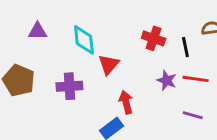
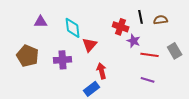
black line: (185, 47) -> (141, 17), moved
purple star: (167, 80) -> (134, 41), moved

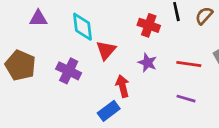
brown semicircle: (161, 20) -> (204, 16), turned -40
purple star: (134, 41) -> (147, 63), moved
purple cross: (63, 60) -> (69, 71), turned 30

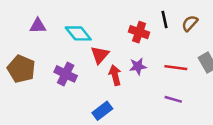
cyan diamond: (82, 27) -> (78, 33), turned -32
purple star: (147, 63) -> (138, 66), turned -30
red arrow: (123, 86) -> (115, 75), moved

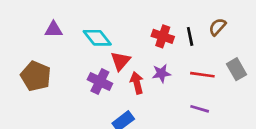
black line: (164, 19) -> (190, 36), moved
purple cross: (66, 74) -> (100, 81), moved

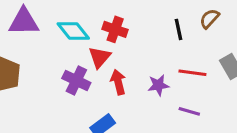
purple triangle: (53, 30) -> (24, 22), size x1.5
red cross: (163, 36) -> (115, 29), moved
purple star: (161, 73) -> (158, 85), moved

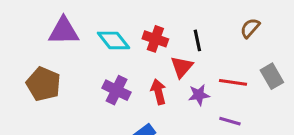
black line: (178, 29) -> (197, 40), moved
red triangle: (100, 57) -> (182, 67), moved

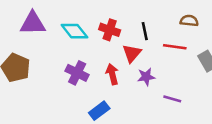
brown semicircle: (250, 28) -> (189, 21), turned 54
red line: (233, 82) -> (175, 47), moved

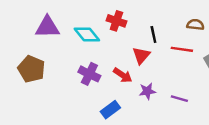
red cross: (110, 30) -> (116, 21), moved
red arrow: (112, 74) -> (123, 75), turned 138
purple star: (146, 77) -> (147, 91), moved

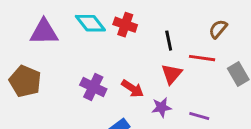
brown semicircle: (195, 25) -> (218, 29), turned -56
cyan diamond: (87, 34) -> (90, 23), moved
red triangle: (141, 55) -> (172, 74), moved

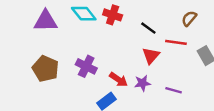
black line: (169, 41) -> (148, 28), turned -42
brown pentagon: (25, 81) -> (46, 69), moved
red arrow: (132, 88) -> (119, 80), moved

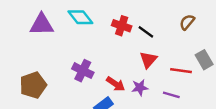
red cross: (113, 15) -> (122, 26), moved
red line: (176, 42) -> (181, 71), moved
brown pentagon: (46, 69) -> (33, 85), moved, turned 30

